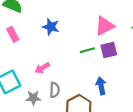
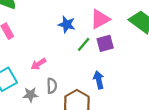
blue star: (51, 27) -> (67, 24), moved
green line: (87, 50) -> (84, 44), turned -32

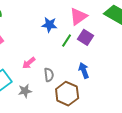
purple square: (105, 43) -> (86, 37), turned -35
gray semicircle: (52, 86) -> (49, 75), moved

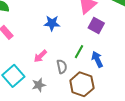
blue star: (49, 25) -> (52, 23), moved
green line: (67, 41) -> (79, 52), moved

